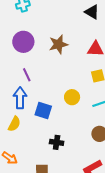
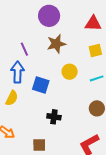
purple circle: (23, 42) -> (49, 16), moved
brown star: (58, 44) -> (56, 44), moved

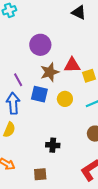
red triangle: (93, 23) -> (72, 65), moved
blue square: (41, 85) -> (39, 94), moved

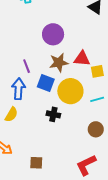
yellow circle: (65, 99) -> (70, 91), size x1.6
black cross: (53, 145) -> (53, 114), moved

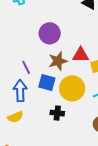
yellow semicircle: (11, 114) -> (15, 117), turned 42

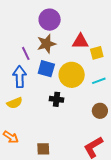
brown star: (58, 61) -> (46, 44), moved

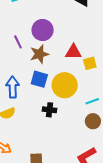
purple line: (26, 53) -> (18, 42), moved
cyan line: (99, 81) -> (92, 101), moved

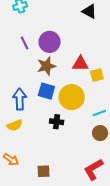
purple line: (18, 42) -> (25, 43), moved

